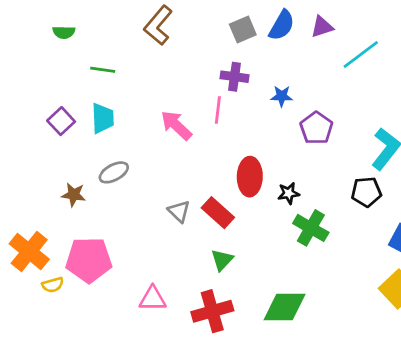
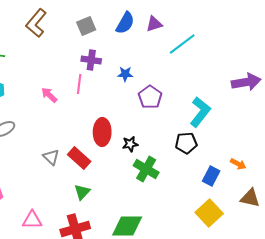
gray square: (243, 30) -> (86, 26), moved
pink arrow: (176, 125) -> (49, 95), size x0.7

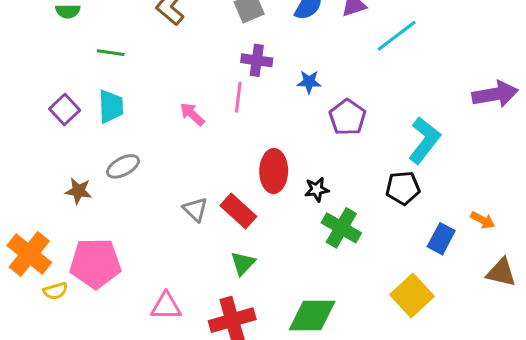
yellow square: (209, 213) -> (412, 296), moved

